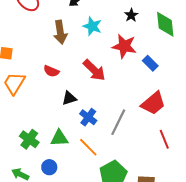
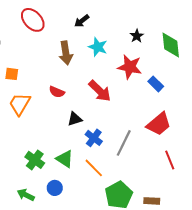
green triangle: (59, 138) -> (65, 159), turned 36

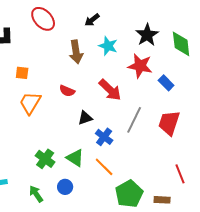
black star: (137, 36) -> (147, 35), size x1.6
red trapezoid: (159, 124) -> (169, 123), turned 148
gray line: (124, 143) -> (134, 120), moved
red line: (170, 160) -> (180, 174), moved
green arrow: (26, 195) -> (36, 194), turned 30

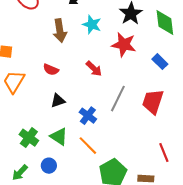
blue rectangle: (166, 83) -> (160, 62), moved
red arrow: (110, 90) -> (94, 69), size x0.7
black triangle: (85, 118) -> (58, 101), moved
green arrow: (36, 194) -> (20, 173), turned -102

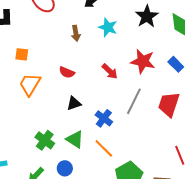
brown arrow: (60, 31) -> (76, 33), size x0.7
red star: (124, 45) -> (143, 61), moved

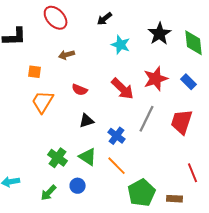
brown arrow: (76, 33) -> (67, 55), moved, turned 84
red star: (143, 61) -> (156, 79), turned -30
red arrow: (110, 71) -> (123, 89), size x1.4

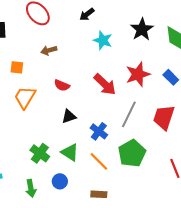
green arrow: (49, 193) -> (31, 188), turned -54
green pentagon: (142, 193) -> (132, 153), moved
brown rectangle: (175, 199) -> (99, 194), moved

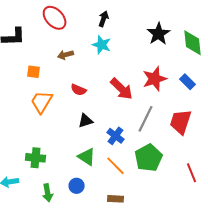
black arrow: (87, 14) -> (104, 19), turned 147
cyan star: (103, 40) -> (102, 45), moved
green cross: (40, 153) -> (36, 158), moved, turned -30

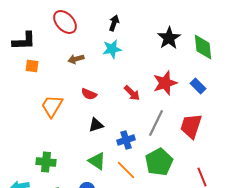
cyan star: (102, 45) -> (112, 49), turned -30
orange square: (34, 72) -> (32, 66), moved
red arrow: (122, 89) -> (132, 93), size x0.7
blue cross: (116, 136) -> (126, 140), turned 36

